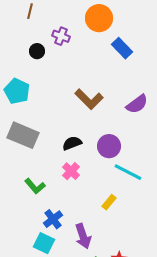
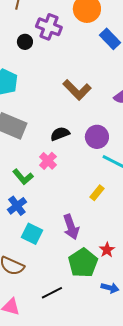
purple cross: (61, 36) -> (49, 27), size x1.4
pink cross: (71, 171) -> (48, 161), moved
blue cross: (53, 219) -> (17, 206), moved

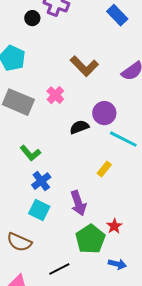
black semicircle: (60, 134) -> (79, 127), moved
pink cross: (48, 161) -> (55, 95), moved
blue cross: (17, 206) -> (41, 181), moved

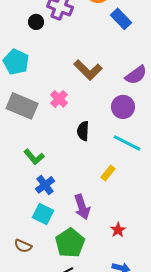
purple circle: (104, 113) -> (123, 107), moved
black semicircle: (79, 127) -> (83, 131), turned -66
green pentagon: (90, 239) -> (70, 243), moved
brown semicircle: (19, 242) -> (23, 246), size x0.7

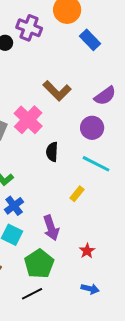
pink cross: (59, 99) -> (28, 120), size x1.6

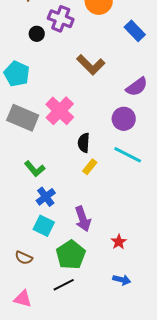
blue rectangle: (90, 40) -> (135, 31), moved
brown L-shape: (57, 91) -> (91, 65), moved
yellow rectangle: (77, 194) -> (90, 167), moved

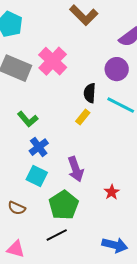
black semicircle: (84, 143) -> (90, 93), moved
blue arrow: (122, 280) -> (115, 245), moved, size x1.4

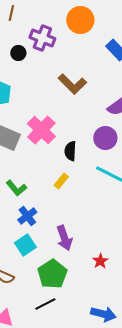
black semicircle: (90, 93) -> (70, 151), moved
yellow rectangle: (83, 117) -> (61, 181), moved
cyan square: (37, 176) -> (25, 245), turned 30

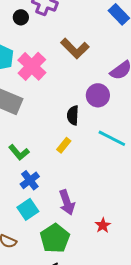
pink cross: (41, 130) -> (32, 66), moved
purple circle: (105, 138) -> (98, 95), moved

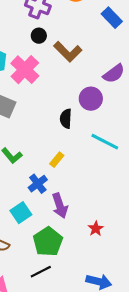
black circle: (21, 17) -> (39, 36), moved
yellow rectangle: (64, 145) -> (57, 160), moved
blue cross: (30, 180) -> (38, 184), moved

